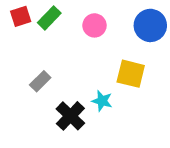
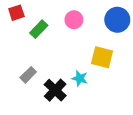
green rectangle: (49, 18) -> (39, 29), moved
gray rectangle: (40, 81) -> (28, 75), moved

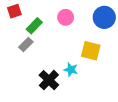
gray rectangle: (28, 75) -> (26, 45), moved

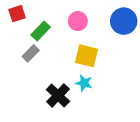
yellow square: (91, 51) -> (87, 56), moved

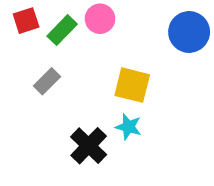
pink circle: (78, 21) -> (100, 19), moved
green rectangle: (41, 31) -> (62, 30), moved

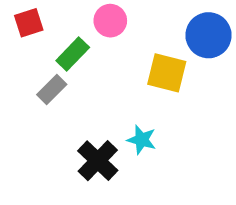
green rectangle: (62, 30) -> (73, 54), moved
yellow square: (132, 85) -> (167, 73), moved

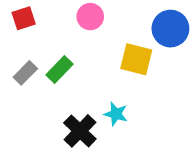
green rectangle: (73, 54) -> (59, 70), moved
gray rectangle: (52, 90) -> (25, 73), moved

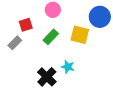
red square: (24, 18) -> (26, 25), moved
green rectangle: (59, 70) -> (51, 37), moved

